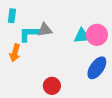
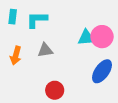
gray triangle: (45, 30) -> (45, 50), moved
cyan L-shape: (29, 34) -> (37, 20), moved

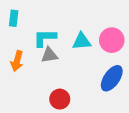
cyan L-shape: (37, 20) -> (45, 38), moved
cyan triangle: (86, 38) -> (82, 41), moved

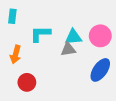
gray triangle: (49, 55) -> (68, 49), moved
red circle: (60, 99) -> (27, 82), moved

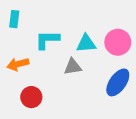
gray triangle: (68, 49) -> (73, 67), moved
orange arrow: (16, 54) -> (18, 64), turned 60

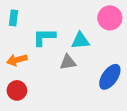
pink circle: (118, 42) -> (110, 18), moved
red circle: (31, 97) -> (17, 90), moved

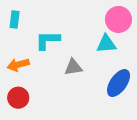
cyan triangle: (80, 41) -> (106, 44), moved

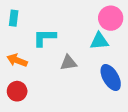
orange arrow: (18, 65) -> (17, 60), turned 36
blue ellipse: (118, 83) -> (111, 77), turned -65

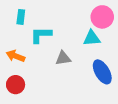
cyan rectangle: (14, 18) -> (21, 17), moved

